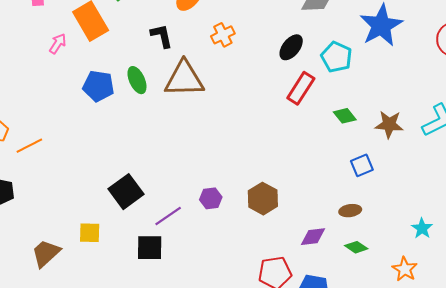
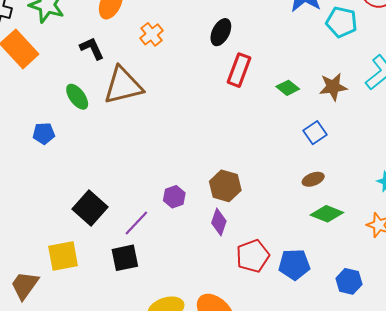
cyan pentagon: (336, 57) -> (342, 22), moved
blue pentagon: (98, 86) -> (44, 133), moved, size x0.7
yellow square: (90, 233) -> (63, 256), size x1.4
purple diamond: (313, 237) -> (219, 222), moved, turned -52
green diamond: (356, 247) -> (327, 214), size x1.4

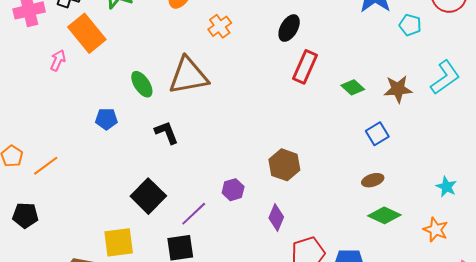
cyan pentagon: (342, 22) -> (410, 25), size x0.7
black L-shape: (92, 48) -> (167, 133), moved
brown hexagon: (225, 186) -> (284, 165), moved

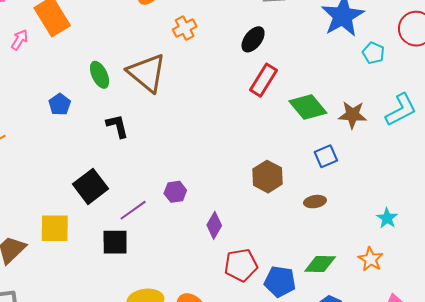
brown triangle: (188, 76) -> (147, 73), turned 42
green diamond: (353, 87) -> (308, 107), size x1.6
blue pentagon: (106, 119) -> (60, 104), turned 30
brown hexagon: (284, 165) -> (267, 177), moved
green diamond: (384, 215) -> (320, 264), moved, turned -32

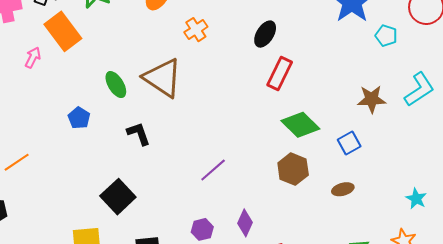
green diamond: (308, 107) -> (300, 125), moved
purple hexagon: (175, 192) -> (202, 229), moved
purple line: (133, 210) -> (213, 170), moved

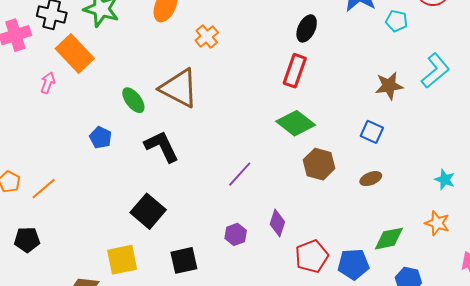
black ellipse: (265, 34) -> (307, 28), moved
green diamond: (300, 125) -> (296, 123), moved
black L-shape: (139, 134) -> (162, 146), size x1.4
blue square: (349, 143) -> (372, 132), turned -30

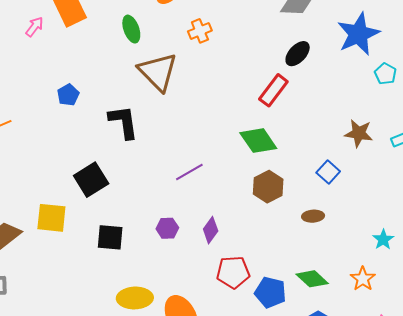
green ellipse: (133, 100) -> (131, 29), moved
green diamond: (389, 239) -> (312, 279), turned 36

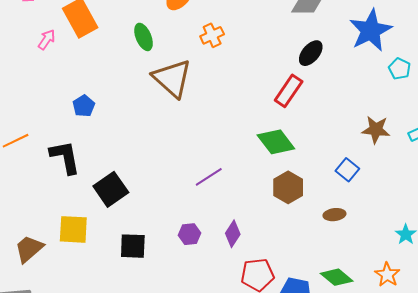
black L-shape: (124, 122) -> (65, 157), moved

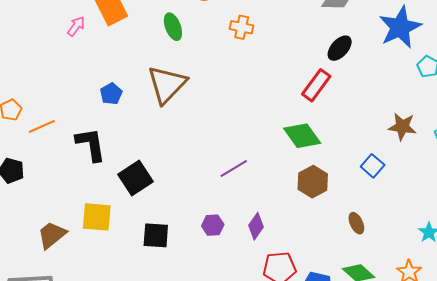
orange cross: (212, 35) -> (242, 27), turned 35
brown triangle: (172, 78) -> (167, 84), moved, turned 30
brown ellipse: (334, 215) -> (356, 223), moved, turned 70

